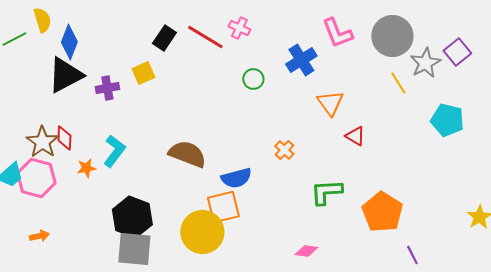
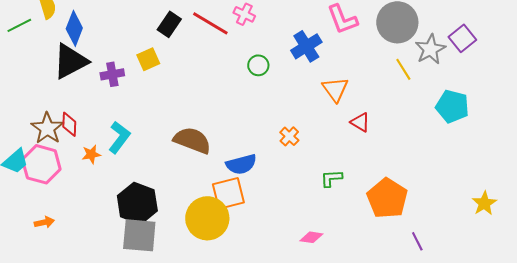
green L-shape: (326, 192) -> (331, 178), size x0.7

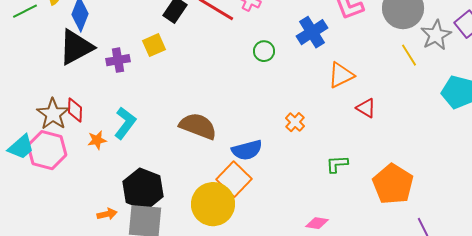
orange triangle: (335, 89) -> (341, 75), turned 40
orange square: (228, 193) -> (234, 179), turned -32
orange arrow: (44, 222) -> (107, 214), moved

